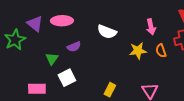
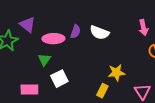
pink ellipse: (62, 21) -> (53, 39), moved
purple semicircle: (74, 47) -> (75, 32), moved, turned -48
yellow star: (138, 51) -> (116, 73), moved

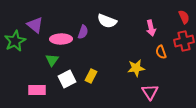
white semicircle: (99, 33) -> (107, 21), moved
yellow star: (116, 73) -> (136, 68), moved
yellow rectangle: (102, 91) -> (91, 76), moved

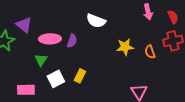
pink arrow: (151, 28) -> (148, 12), moved
purple semicircle: (83, 32) -> (72, 41), moved
yellow star: (136, 68) -> (125, 47), moved

